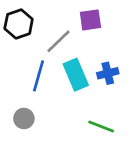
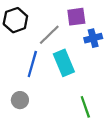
blue cross: (108, 73) -> (93, 38), moved
green line: (101, 126) -> (85, 107), turned 50

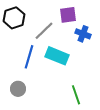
blue cross: (93, 38) -> (83, 34), turned 35
cyan rectangle: (64, 63) -> (57, 56), turned -45

